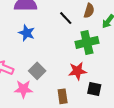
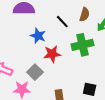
blue star: (27, 33) -> (38, 36), moved
red star: (77, 71) -> (52, 54), moved

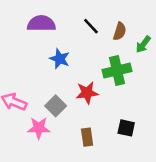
black line: (62, 22) -> (91, 26), moved
red star: (52, 54) -> (87, 93), moved

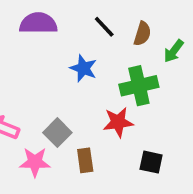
blue star: (60, 59) -> (83, 68), moved
red star: (87, 93) -> (118, 122), moved
brown rectangle: (87, 137) -> (85, 160), moved

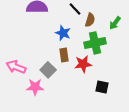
brown semicircle: (142, 34) -> (90, 20), moved
brown rectangle: (85, 160) -> (64, 55), moved

